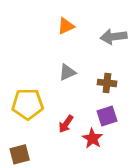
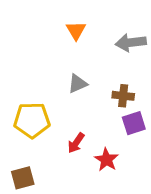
orange triangle: (66, 26) -> (76, 30), turned -36
purple square: (107, 116) -> (134, 123), moved

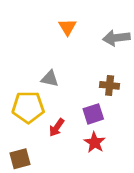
gray triangle: (78, 84) -> (50, 79), moved, turned 36
purple square: (134, 123) -> (93, 114), moved
red arrow: (76, 143) -> (57, 127), moved

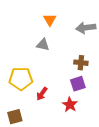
gray triangle: (50, 79) -> (43, 45), moved
purple square: (93, 114) -> (78, 84), moved

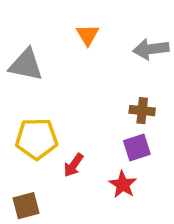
gray triangle: (43, 45) -> (26, 65), moved, size x1.5

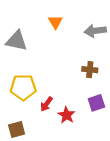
purple square: (137, 148) -> (96, 103), moved
red star: (123, 185) -> (66, 115), moved

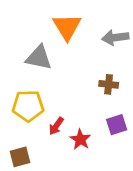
orange triangle: (55, 22) -> (67, 27), size x1.6
gray triangle: (17, 41) -> (39, 58), moved

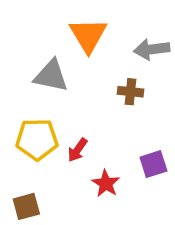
brown cross: (109, 84) -> (130, 92), moved
red arrow: (56, 126) -> (78, 150), moved

